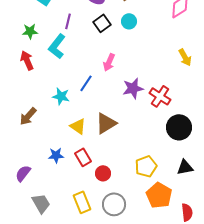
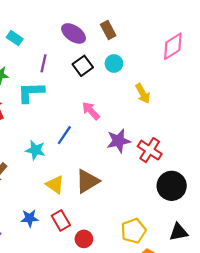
cyan L-shape: (57, 46) -> (31, 92), turned 50
yellow arrow: (185, 57) -> (143, 93), moved
pink arrow: (109, 62) -> (91, 111), turned 114

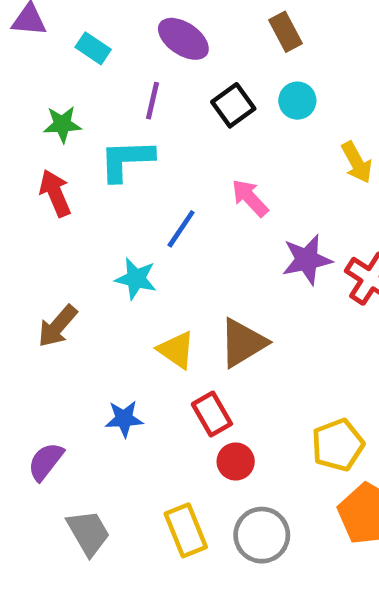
purple ellipse: (74, 33) -> (183, 39), moved
blue line: (64, 135) -> (181, 229), moved
red rectangle: (61, 220) -> (212, 414), moved

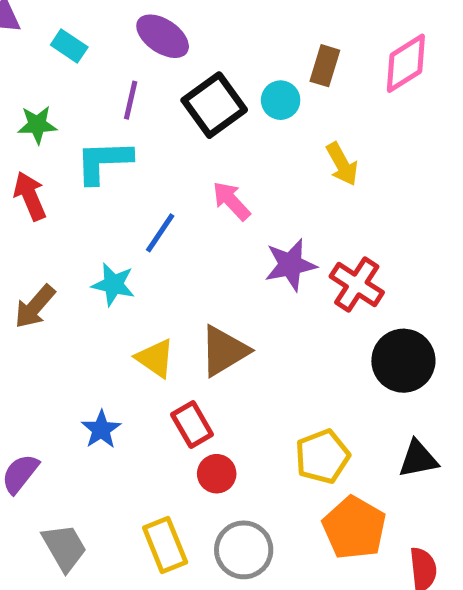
brown rectangle: (286, 32) -> (325, 66), moved, turned 45
black square: (233, 105) -> (214, 105), size x1.4
brown arrow: (58, 326) -> (35, 307), moved
blue star: (124, 419) -> (101, 429), turned -30

